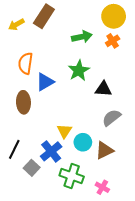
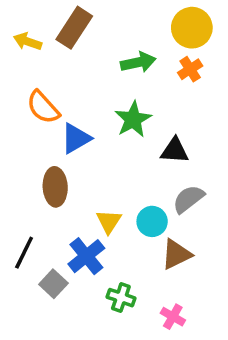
yellow arrow: (16, 24) -> (27, 42), turned 49
orange semicircle: (26, 63) -> (43, 107), turned -50
brown ellipse: (23, 102) -> (55, 187), moved
cyan circle: (83, 142) -> (152, 221), moved
green cross: (72, 176) -> (121, 298), size x0.7

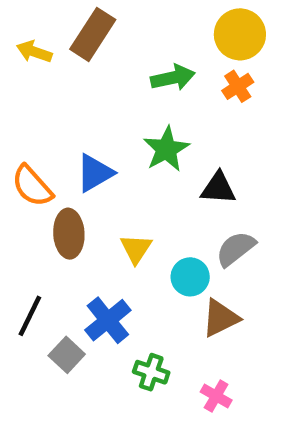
orange semicircle: (43, 107) -> (32, 186), moved
yellow triangle: (109, 221) -> (136, 249), moved

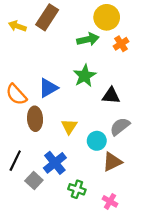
yellow circle: (240, 34) -> (107, 17), moved

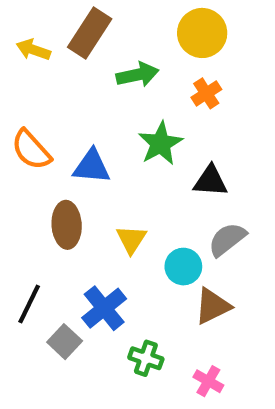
green arrow: (88, 39) -> (138, 75), moved
orange cross: (121, 44) -> (206, 93), moved
blue triangle: (48, 88) -> (92, 166), turned 35
orange semicircle: (16, 94) -> (31, 150), moved

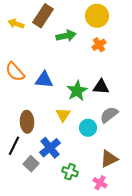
green star: (160, 143) -> (77, 91), moved
brown ellipse: (67, 225) -> (27, 122), moved
brown triangle: (213, 306) -> (109, 159), moved

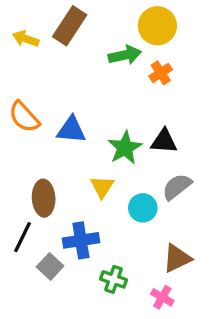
green arrow: (66, 36) -> (125, 55), moved
blue cross: (50, 148) -> (81, 240), turned 30

